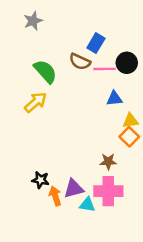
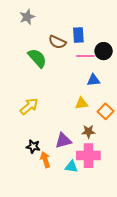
blue rectangle: (96, 43) -> (78, 35), turned -35
brown semicircle: (80, 62) -> (57, 42), moved
yellow arrow: (35, 102) -> (29, 106), moved
yellow triangle: (130, 121) -> (81, 103), moved
purple triangle: (74, 189) -> (63, 141), moved

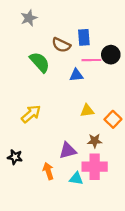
blue triangle: (93, 80) -> (76, 75), moved
black star: (33, 147) -> (15, 157), moved

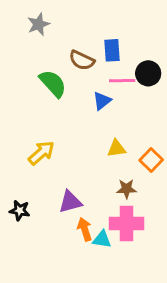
blue triangle: (76, 75) -> (102, 101), turned -32
purple triangle: (68, 151) -> (70, 202), moved
orange arrow: (48, 171) -> (85, 229), moved

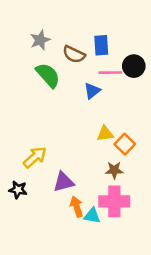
gray star: (38, 24) -> (40, 40), moved
yellow arrow: (41, 153) -> (35, 157), moved
orange square: (151, 160) -> (125, 144), moved

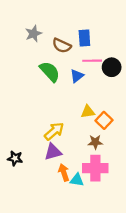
black circle: (134, 66) -> (112, 67), moved
green semicircle: (48, 75) -> (50, 72), moved
yellow arrow: (35, 157) -> (54, 131), moved

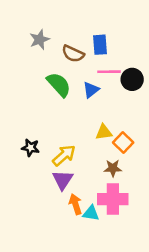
purple triangle: (53, 152) -> (63, 180), turned -42
black star: (15, 158) -> (30, 148), moved

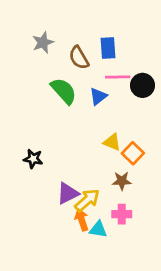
brown semicircle: (73, 54) -> (79, 58), turned 35
yellow triangle: (104, 132) -> (112, 142), turned 30
yellow arrow: (64, 155) -> (87, 200), moved
purple triangle: (63, 180) -> (68, 193), turned 30
pink cross: (113, 199) -> (122, 214), size x0.6

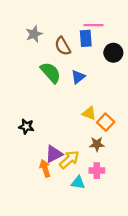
pink line: (118, 77) -> (94, 25), moved
black circle: (143, 85) -> (113, 53), moved
orange arrow: (82, 220) -> (45, 168), moved

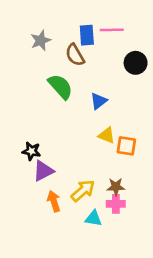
blue rectangle: (86, 38) -> (87, 35), moved
blue triangle: (78, 77) -> (99, 101), moved
orange square: (106, 122) -> (126, 146), turned -35
brown star: (97, 144) -> (116, 187), moved
purple triangle: (54, 154) -> (43, 171), moved

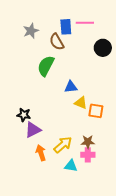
green semicircle: (60, 87) -> (46, 66), turned -110
blue triangle: (99, 101) -> (71, 87), moved, turned 32

